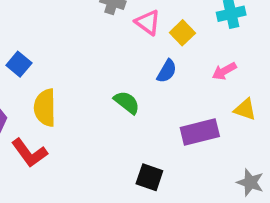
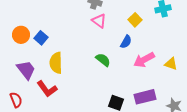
pink triangle: (148, 22) -> (99, 21), moved
pink arrow: (224, 71) -> (144, 60), moved, size x1.5
purple rectangle: (200, 132) -> (145, 97), moved

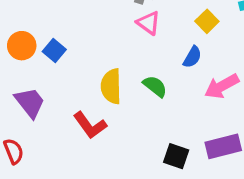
yellow semicircle: (56, 63) -> (111, 86), moved
red L-shape: (47, 89) -> (90, 125), moved

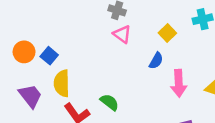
yellow semicircle: (111, 86) -> (62, 83), moved
green semicircle: (155, 86) -> (110, 102), moved
pink arrow: (222, 86) -> (179, 83), turned -64

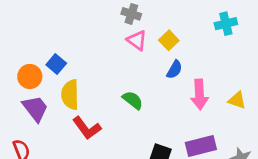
yellow square: (167, 33) -> (169, 40), moved
orange circle: (24, 52) -> (30, 76), moved
green semicircle: (110, 102) -> (133, 100), moved

